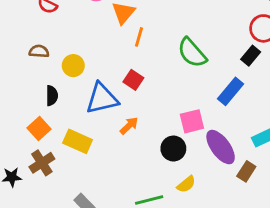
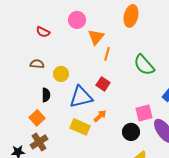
yellow rectangle: (78, 141) -> (80, 127), moved

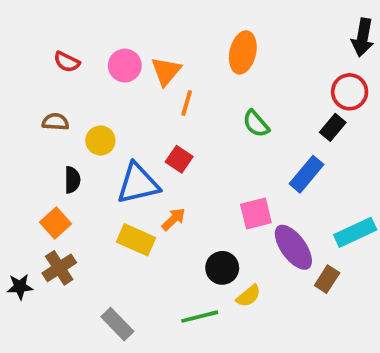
orange ellipse: (131, 16) -> (243, 52), moved
pink circle: (77, 20) -> (125, 66), moved
green semicircle: (144, 65) -> (256, 124), size x0.7
black circle: (131, 132) -> (222, 268), moved

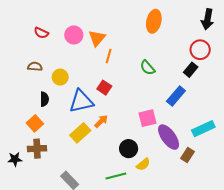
orange ellipse: (243, 52) -> (154, 21), moved
yellow rectangle: (136, 240) -> (80, 133), turned -66
brown cross: (59, 268) -> (37, 149), turned 30

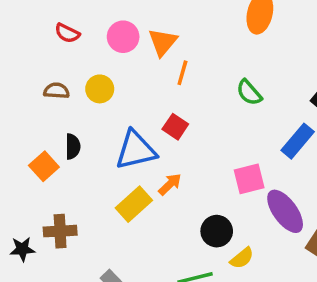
yellow circle: (60, 77) -> (100, 89), moved
orange square: (35, 123) -> (44, 166), moved

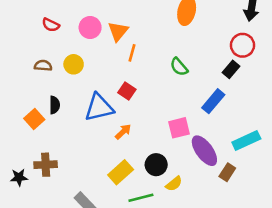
yellow rectangle: (134, 204) -> (121, 172), moved

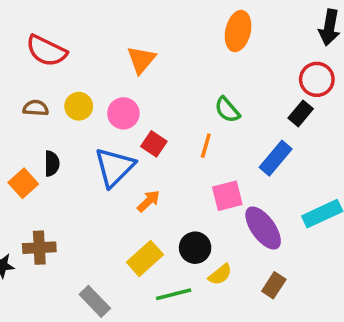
red semicircle: (51, 25) -> (46, 51), size x1.6
pink circle: (90, 27) -> (123, 113), moved
orange line: (132, 53) -> (206, 146), moved
blue triangle: (99, 108) -> (114, 167), turned -32
brown rectangle: (227, 172) -> (274, 285), moved

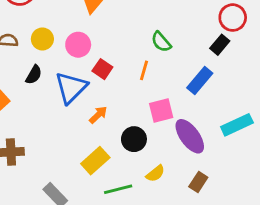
black semicircle: (52, 164) -> (34, 75), moved, turned 30
black circle: (195, 248) -> (134, 139), moved

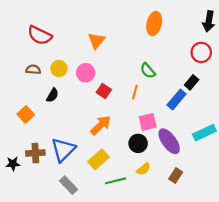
black rectangle: (220, 45) -> (192, 82), moved
blue triangle: (71, 88) -> (63, 150), moved
orange arrow: (98, 115) -> (101, 125), size x1.5
black circle: (134, 139) -> (138, 143), moved

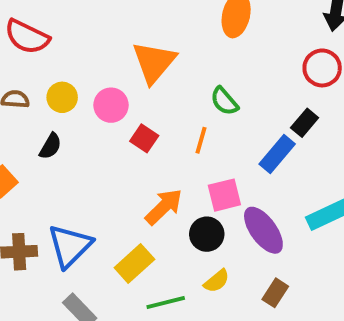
orange triangle: (96, 41) -> (154, 62), moved, size x1.4
orange arrow: (101, 125) -> (164, 207), moved

